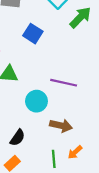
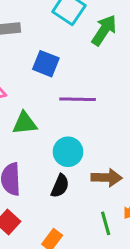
purple line: (64, 83) -> (78, 99), moved
black semicircle: (17, 138) -> (60, 186), moved

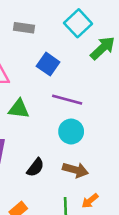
cyan circle: (68, 152) -> (71, 131), moved

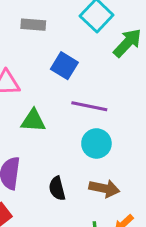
black semicircle: (35, 167) -> (57, 188), turned 132

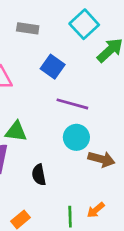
green triangle: (33, 121) -> (16, 131), moved
brown arrow: (104, 188) -> (101, 159), moved

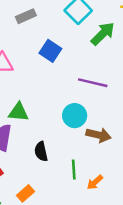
gray rectangle: (28, 28) -> (26, 16), turned -30
purple line: (72, 104) -> (93, 83), moved
green line: (70, 217) -> (74, 170), moved

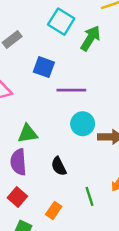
purple line: (93, 83) -> (71, 90), moved
green line: (74, 170) -> (90, 196), moved

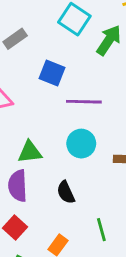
cyan circle: (83, 124) -> (81, 144), moved

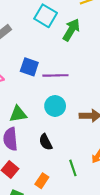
blue square: (52, 73) -> (29, 67), moved

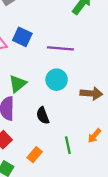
blue square: (29, 67) -> (22, 37), moved
green triangle: (18, 114) -> (18, 84), turned -36

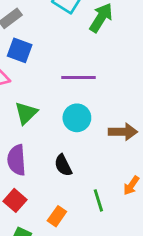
blue square: (22, 37) -> (20, 50), moved
green triangle: (18, 84) -> (26, 113), moved

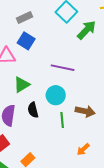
black semicircle: (63, 165) -> (33, 110), moved
green line: (98, 200) -> (62, 120), moved

